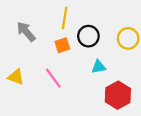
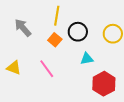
orange square: (62, 45) -> (55, 40), turned -32

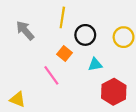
orange square: (55, 40) -> (65, 54), moved
yellow triangle: (14, 68) -> (17, 99), moved

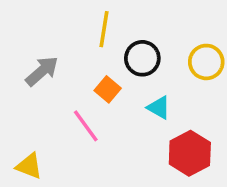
gray arrow: (25, 31) -> (42, 71), moved, turned 90
cyan triangle: (95, 64) -> (159, 108), turned 40

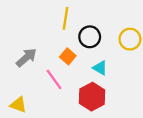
gray arrow: (42, 71) -> (26, 58), moved
red hexagon: (190, 153) -> (92, 97), moved

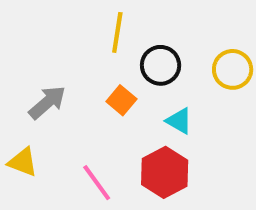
pink line: (54, 79) -> (97, 183), moved
yellow triangle: (18, 105) -> (23, 162), moved

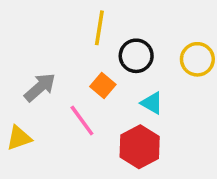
yellow triangle: (23, 162) -> (19, 138), turned -40
pink line: (97, 183) -> (82, 120), moved

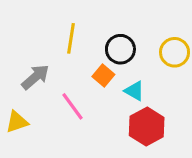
yellow line: (99, 28) -> (71, 38), moved
orange square: (103, 86) -> (103, 75), moved
red hexagon: (140, 147) -> (147, 126), moved

